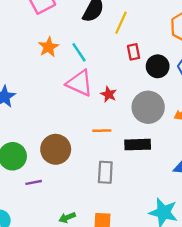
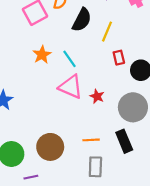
orange line: (102, 131) -> (91, 140), moved
black rectangle: (138, 145) -> (124, 141), turned 70

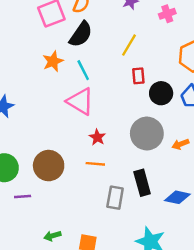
black semicircle: (82, 20) -> (81, 34), moved
red star: (97, 96) -> (97, 137), moved
black rectangle: (124, 141) -> (142, 183), moved
gray rectangle: (95, 167) -> (115, 198), moved

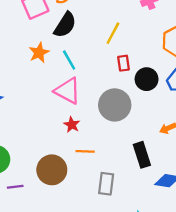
gray circle: (147, 134) -> (115, 105), moved
red star: (97, 137) -> (72, 125), moved
brown circle: (49, 166) -> (52, 170), moved
black rectangle: (142, 183) -> (142, 155), moved

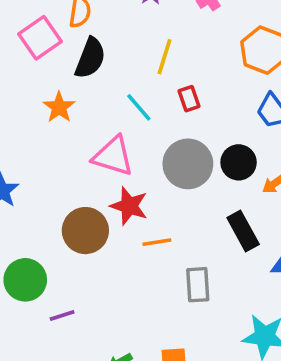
cyan line: (69, 60) -> (139, 107), moved
black circle: (147, 79) -> (239, 162), moved
red star: (72, 125) -> (129, 206), size x1.5
brown circle: (52, 170) -> (85, 231), moved

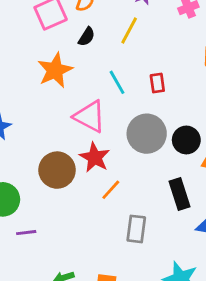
yellow line: (164, 57) -> (129, 30), moved
black semicircle: (90, 58) -> (87, 37), size x0.6
orange star: (59, 107) -> (55, 70), size x1.4
orange line: (157, 242) -> (111, 190), turned -50

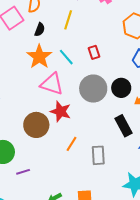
orange star: (55, 70) -> (39, 57), moved
orange line: (111, 190) -> (71, 144), moved

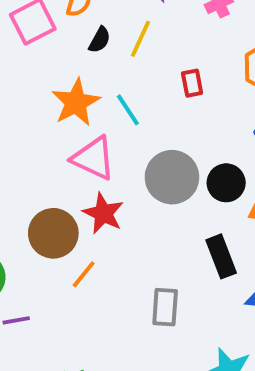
black semicircle: (40, 30) -> (100, 40), moved
red rectangle: (94, 52) -> (192, 83), moved
orange line: (71, 144) -> (84, 274), moved

